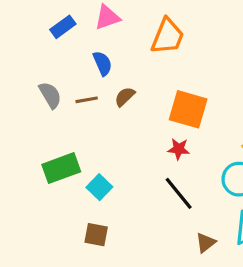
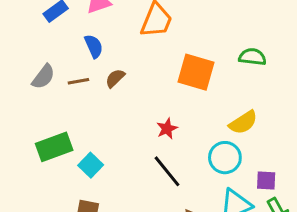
gray semicircle: (50, 95) -> (43, 77), turned 68
orange square: (188, 109) -> (196, 72), moved
red star: (179, 149) -> (167, 129), turned -30

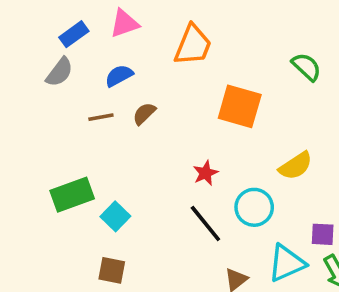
blue semicircle: (94, 46) -> (119, 76), turned -95
green semicircle: (252, 57) -> (306, 67), moved, turned 36
gray semicircle: (43, 77) -> (59, 72), moved
cyan circle: (225, 158) -> (254, 207), moved

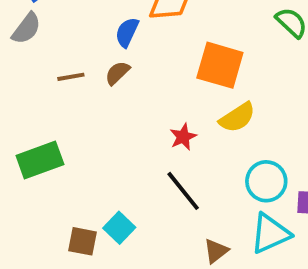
blue semicircle: (119, 76) -> (127, 32), moved, turned -36
yellow semicircle: (296, 166) -> (237, 117), moved
cyan circle: (254, 207) -> (266, 181), moved
cyan square: (115, 216) -> (119, 228), moved

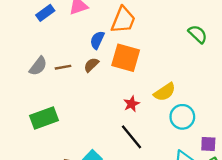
gray semicircle: (26, 28) -> (38, 66), moved
orange square: (220, 65) -> (126, 58), moved
cyan circle: (266, 181) -> (182, 117), moved

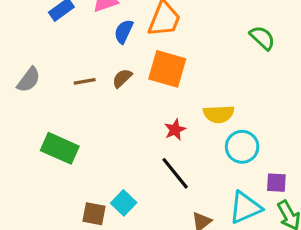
blue semicircle: (97, 40) -> (124, 32), moved
gray semicircle: (38, 66) -> (29, 80), moved
yellow semicircle: (165, 92) -> (219, 114), turned 30
green rectangle: (44, 118) -> (60, 148), turned 44

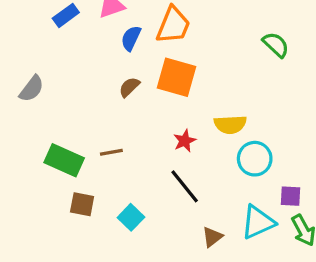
brown line: (85, 81) -> (111, 152), moved
brown square: (94, 214) -> (82, 204), moved

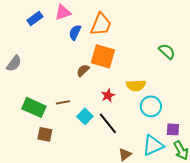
green semicircle: (276, 45) -> (167, 51), moved
brown semicircle: (129, 87) -> (83, 70), moved
cyan square: (131, 217) -> (85, 116), moved

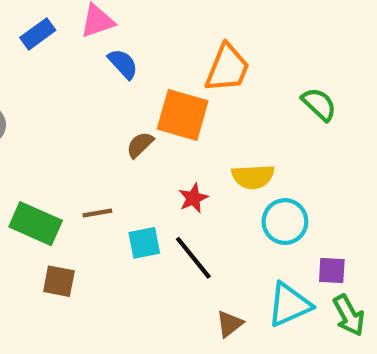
orange trapezoid: (101, 24) -> (227, 68), moved
blue semicircle: (75, 32) -> (123, 64), turned 112
cyan square: (85, 116) -> (144, 243), turned 35

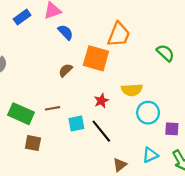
brown semicircle: (140, 145) -> (66, 70), moved
purple square: (332, 271) -> (172, 129), moved
cyan triangle: (289, 305) -> (150, 155), size x0.7

